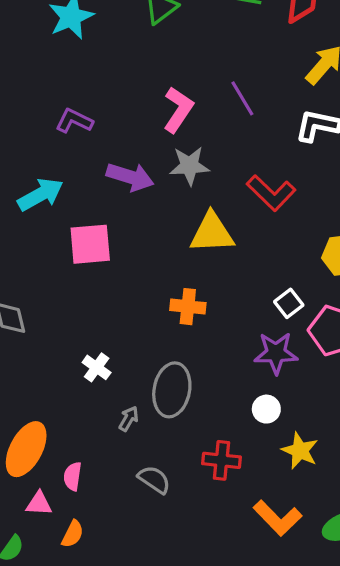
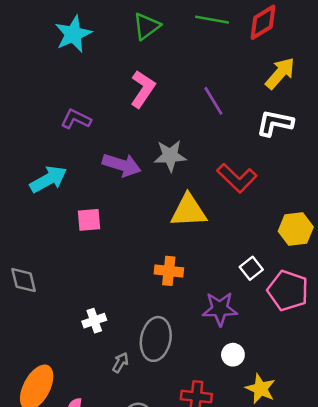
pink L-shape: (178, 110) -> (143, 89), moved
pink square: (90, 244) -> (89, 220), size x0.7
purple star: (276, 353) -> (220, 309), moved
white cross: (97, 367) -> (94, 321), turned 35

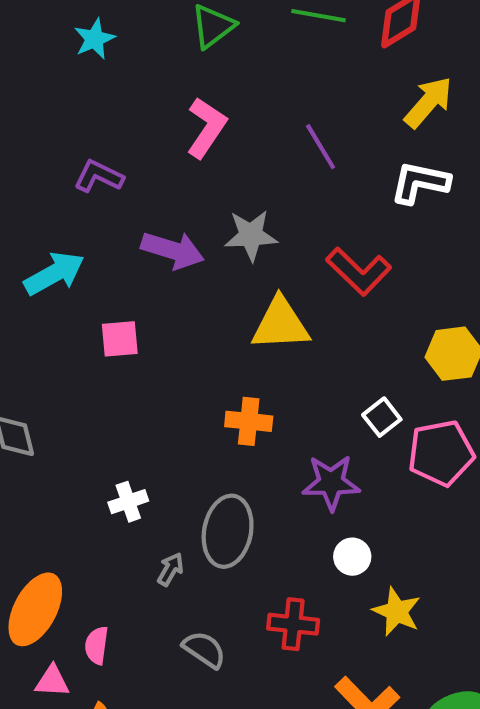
cyan star: (73, 34) -> (94, 39), size x0.7
pink pentagon: (288, 291) -> (441, 453), turned -30

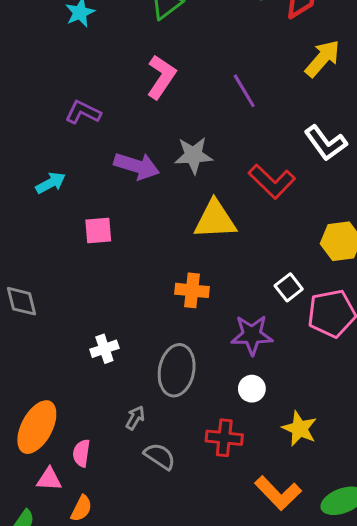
white L-shape: (420, 183) -> (326, 143), moved, turned -138
cyan arrow: (54, 273) -> (51, 183), size x0.7
white circle: (352, 557) -> (252, 389), moved
gray arrow: (171, 569) -> (135, 418), moved

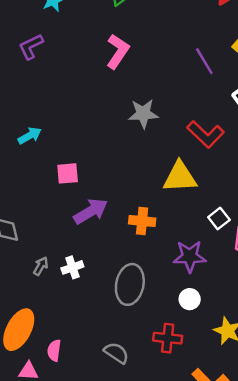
purple line: (244, 91) -> (204, 61), moved
purple L-shape: (83, 112) -> (31, 46), moved, turned -52
purple arrow: (137, 166) -> (91, 211), moved, turned -48
yellow triangle: (215, 220) -> (180, 177), moved
gray arrow: (135, 418) -> (41, 266), moved

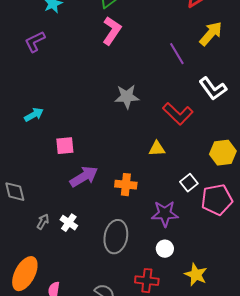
pink L-shape: (118, 51) -> (112, 31), moved
yellow triangle: (180, 177) -> (157, 149), size x0.6
white cross: (72, 267) -> (69, 223), turned -36

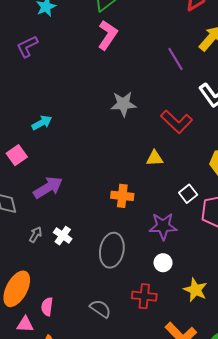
cyan arrow: (34, 115) -> (42, 123), moved
pink square: (65, 146) -> (17, 155), moved, turned -30
purple arrow: (84, 177) -> (48, 188), moved

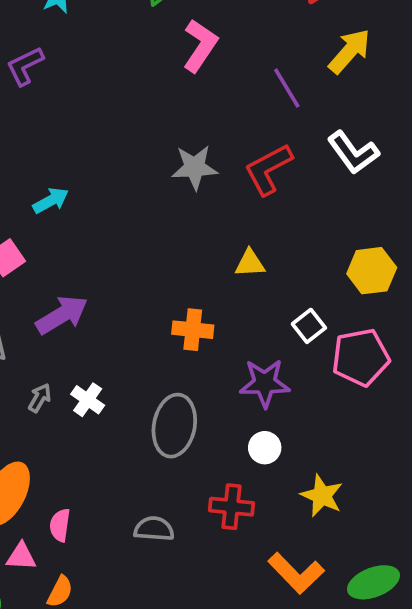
pink L-shape: (108, 35) -> (200, 46), moved
red L-shape: (177, 122) -> (268, 169), moved, turned 108
gray semicircle: (100, 309) -> (154, 529), turned -30

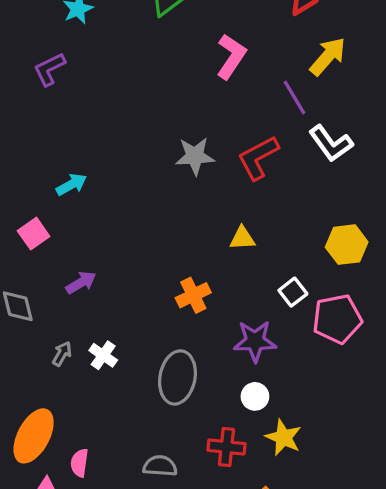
pink L-shape: (200, 46) -> (231, 56), moved
purple line: (287, 88) -> (294, 98), moved
purple arrow: (62, 315) -> (81, 283), size x0.7
orange cross: (193, 330) -> (193, 295), turned -32
yellow star: (322, 496) -> (283, 438), moved

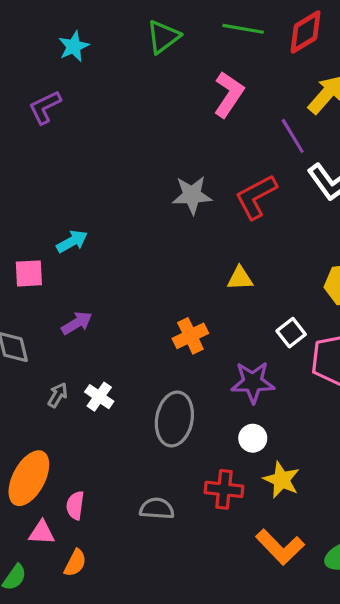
cyan arrow: (72, 185) -> (72, 241), moved
pink square: (34, 234) -> (29, 273), turned 32

